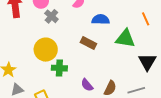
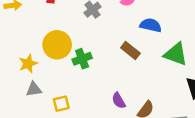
yellow circle: (46, 50) -> (57, 45), moved
green cross: (59, 68) -> (82, 59), moved, turned -35

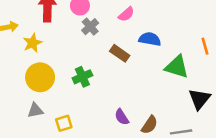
yellow circle: (57, 45) -> (40, 77), moved
brown rectangle: (130, 50) -> (120, 53), moved
yellow star: (28, 64) -> (32, 43), moved

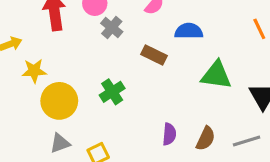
yellow star: (32, 43) -> (34, 71), moved, turned 30
green triangle: (177, 67) -> (216, 75), moved
purple semicircle: (122, 117) -> (169, 134), turned -133

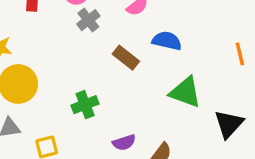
green cross: (112, 92) -> (85, 105), moved
purple semicircle: (169, 134) -> (124, 142), turned 55

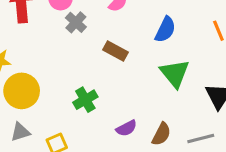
blue semicircle: (167, 41) -> (165, 29), moved, turned 112
green triangle: (185, 92) -> (175, 73), turned 40

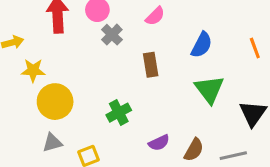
brown rectangle: (115, 51) -> (151, 65), turned 50

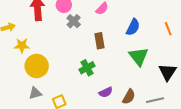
green cross: (119, 113) -> (87, 68), moved

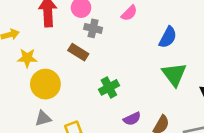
gray cross: (74, 21) -> (93, 28), turned -32
brown rectangle: (100, 41) -> (78, 52), moved, turned -49

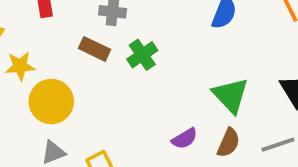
green triangle: (174, 74) -> (231, 95), moved
green cross: (109, 87) -> (142, 55), moved

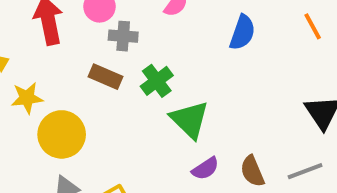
green triangle: (231, 95) -> (190, 120), moved
brown semicircle: (228, 143) -> (252, 171), turned 136

